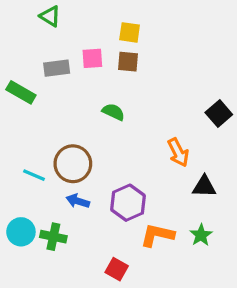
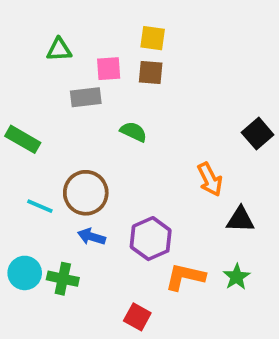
green triangle: (50, 16) -> (59, 50), moved, turned -35
gray rectangle: (57, 68) -> (86, 97), moved
green rectangle: (21, 92) -> (23, 139), moved

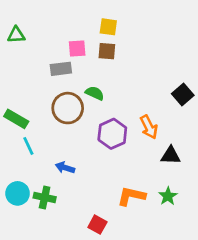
green triangle: (59, 50) -> (16, 35), moved
green rectangle: (23, 139) -> (16, 119), moved
brown circle: (86, 193) -> (68, 108), moved
cyan line: (40, 206) -> (28, 146), turned 42
purple hexagon: (151, 239) -> (112, 134), moved

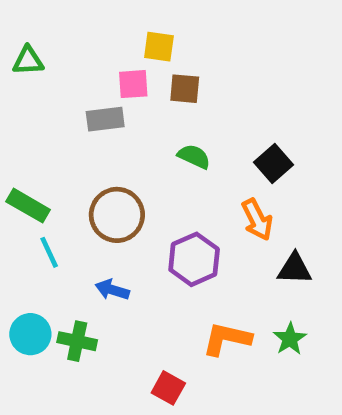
yellow square: (108, 27) -> (159, 47), moved
green semicircle: (95, 93) -> (194, 156), moved
black square: (183, 95) -> (274, 164), moved
brown circle: (68, 108) -> (117, 215), moved
purple hexagon: (112, 134) -> (194, 259), moved

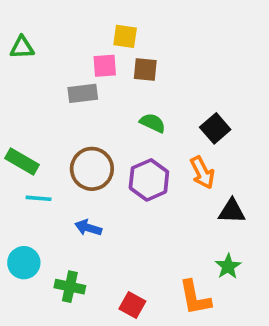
cyan line: (49, 252) -> (39, 198), turned -60
purple hexagon: (194, 259) -> (149, 180), moved
orange L-shape: (227, 339) -> (195, 298), moved, turned -114
green cross: (77, 341) -> (70, 287), moved

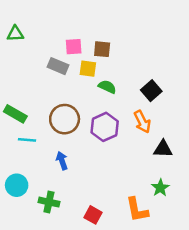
yellow square: (125, 36) -> (88, 69), moved
gray rectangle: (83, 93) -> (58, 66), turned 30
blue arrow: (88, 228) -> (62, 161), turned 54

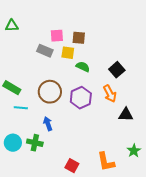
green star: (160, 188) -> (134, 151), moved
green cross: (49, 202) -> (35, 143), moved

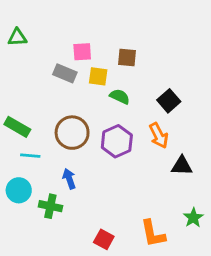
brown square: (79, 38) -> (127, 58), moved
cyan circle: (13, 143) -> (19, 190), moved

